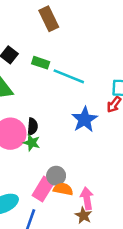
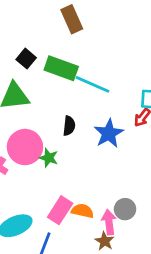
green rectangle: (41, 63) -> (61, 68), size x1.6
black semicircle: (32, 127) -> (69, 126), moved
gray circle: (56, 176) -> (125, 209), moved

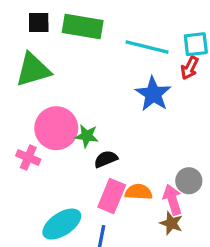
black square: (26, 59) -> (39, 22), turned -30
cyan line: (92, 84) -> (147, 47), moved
black semicircle: (69, 126) -> (106, 159), moved, turned -108

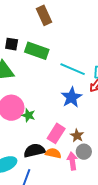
black semicircle: (106, 159) -> (34, 151), moved, size x1.5
pink rectangle: (112, 196) -> (56, 133), moved
brown star: (171, 223) -> (77, 136), moved

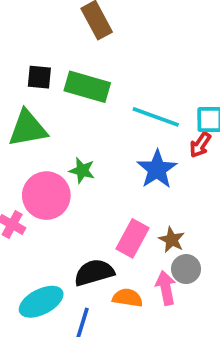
green star: (28, 115) -> (82, 170), moved
orange semicircle: (53, 153) -> (128, 298), moved

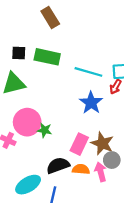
green star: (82, 170) -> (45, 130), moved
brown star: (172, 240) -> (102, 143), size x1.5
orange semicircle: (128, 298) -> (81, 169), moved

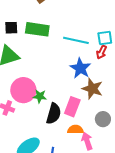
brown star: (102, 143) -> (92, 89), moved
black semicircle: (58, 165) -> (54, 114), moved, turned 130
pink arrow: (101, 172) -> (87, 141), moved

